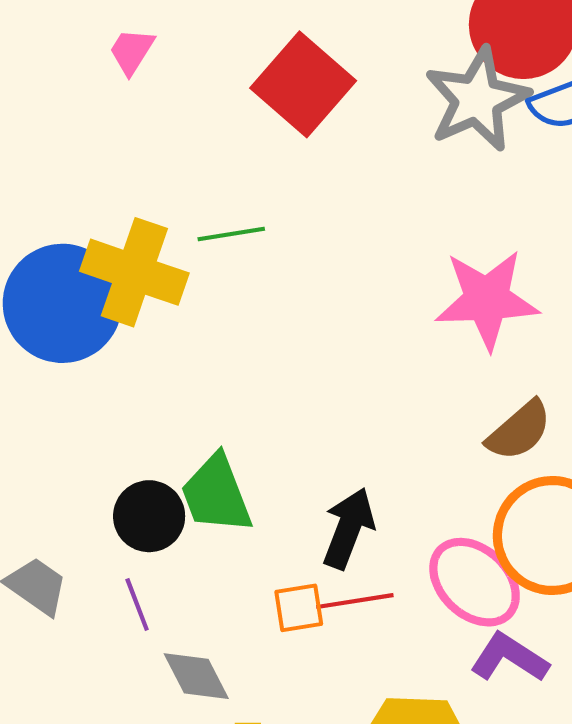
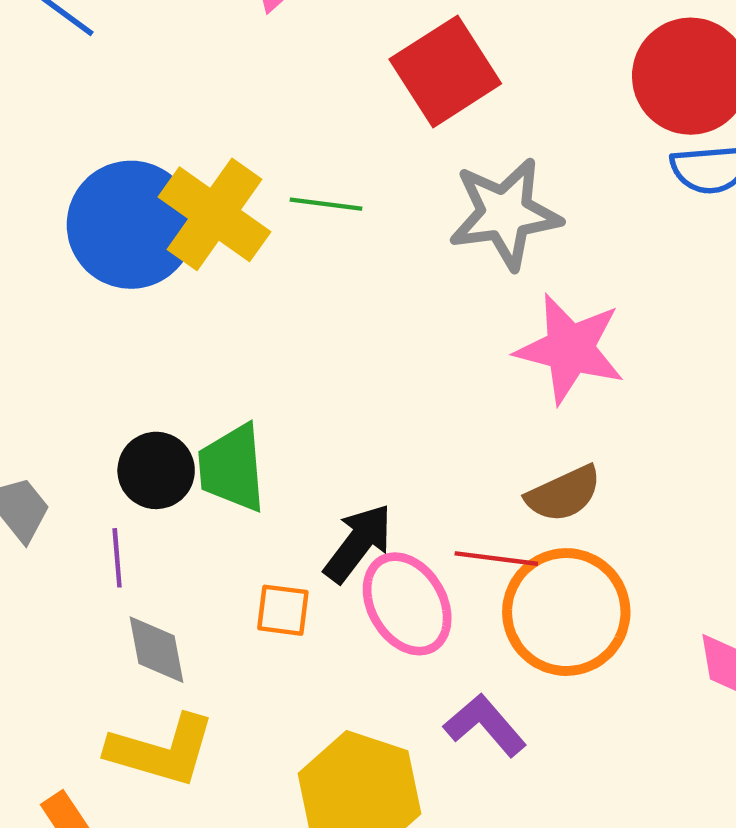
gray star: (477, 99) -> (505, 214), moved
pink ellipse: (475, 582) -> (407, 604), moved
red line: (355, 601) -> (496, 559), moved

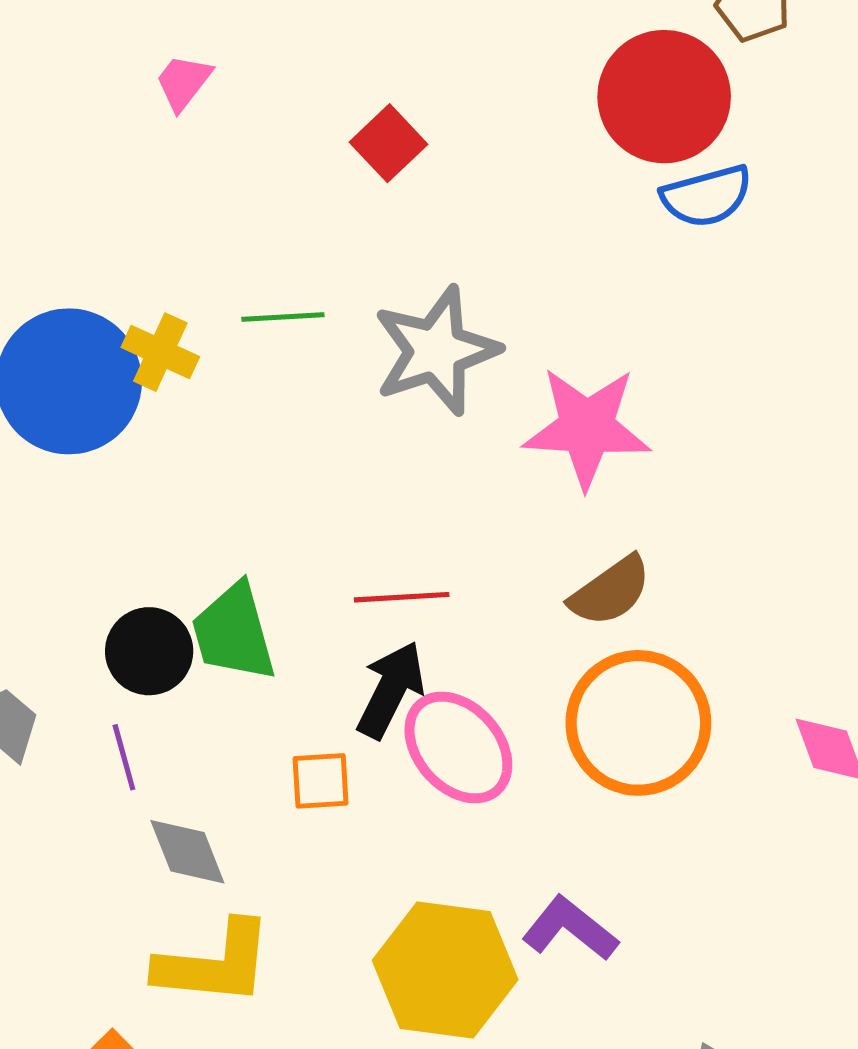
red square: (445, 71) -> (389, 143), size x0.6
yellow cross: (215, 214) -> (160, 352), size x0.6
gray star: (505, 214) -> (436, 351), moved
red line: (496, 559) -> (402, 597), moved
purple L-shape: (485, 725) -> (570, 929), moved

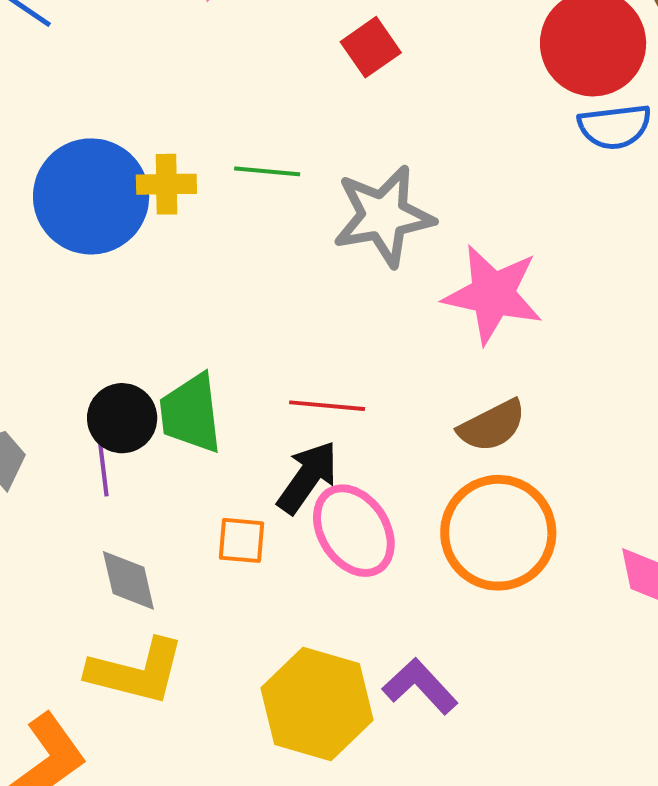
yellow cross: (160, 352) -> (166, 184), turned -34
purple line: (124, 757) -> (103, 470), moved

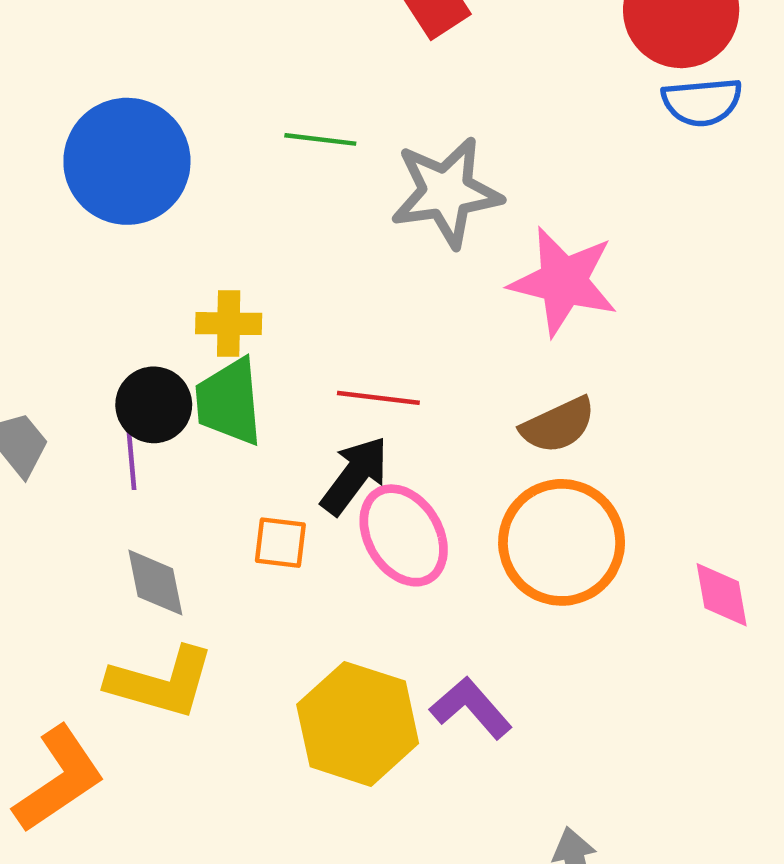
yellow cross: (166, 184) -> (229, 324), moved

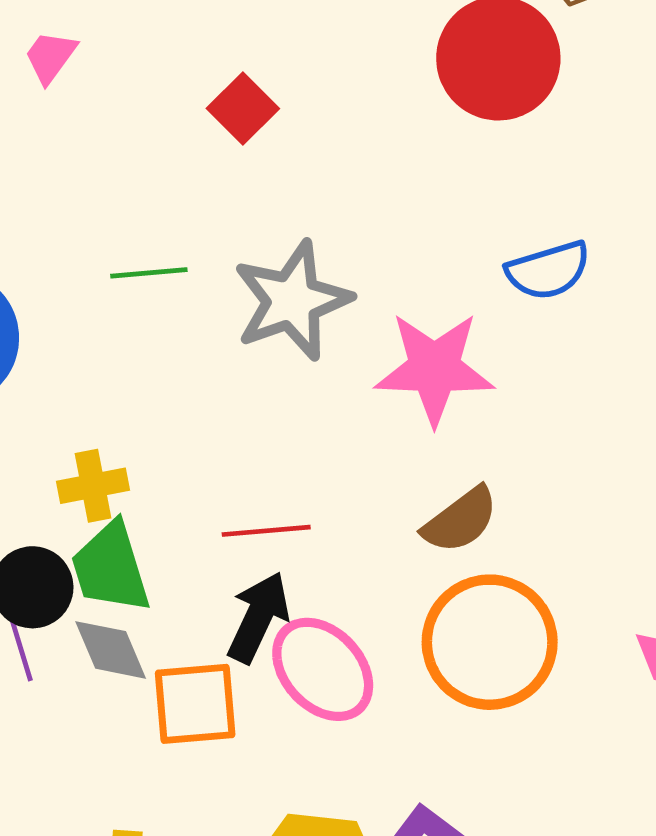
blue semicircle: (702, 102) -> (548, 270), moved
orange square: (280, 543) -> (195, 704), size x1.5
gray diamond: (155, 583) -> (111, 650), moved

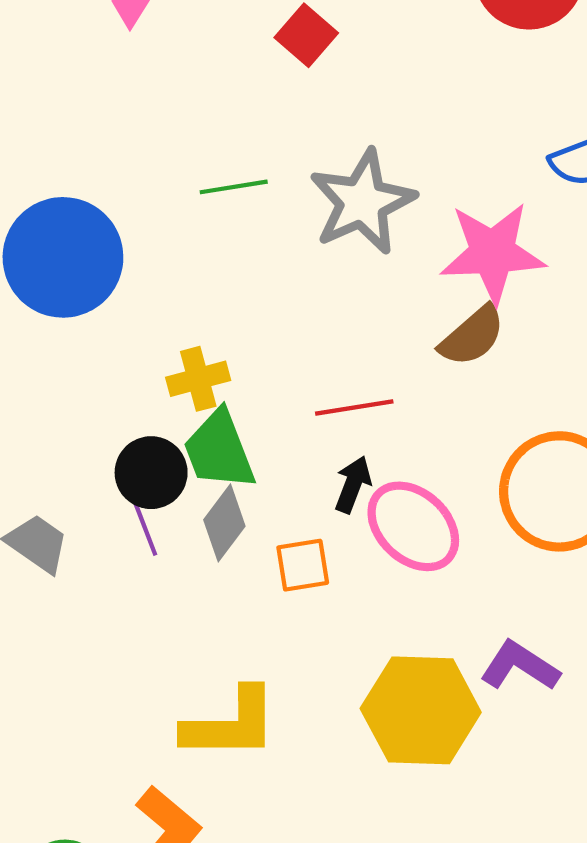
brown semicircle: (460, 520) -> (472, 336), moved
black arrow: (258, 617) -> (353, 484), size x0.7
gray diamond: (111, 650) -> (224, 523), turned 64
orange square: (195, 704) -> (303, 565), size x0.7

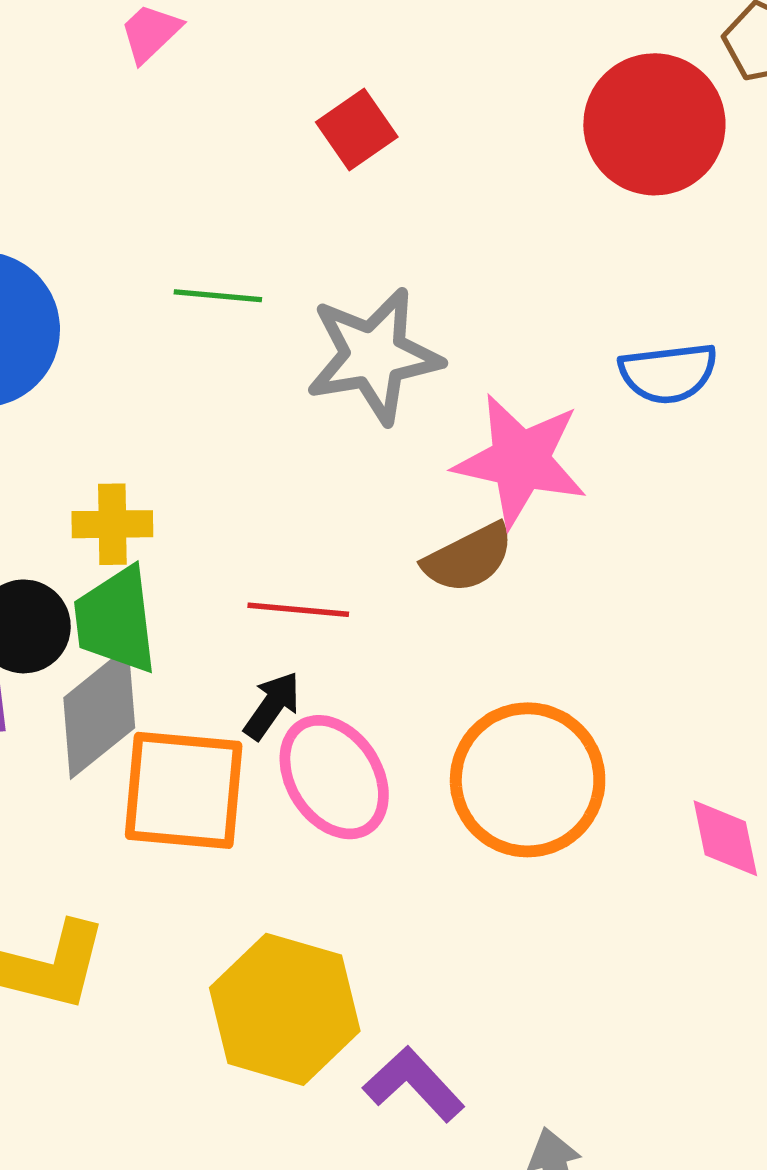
gray diamond: (224, 523) -> (99, 713), size x1.4
orange square: (303, 565) -> (184, 790), size x1.8
purple L-shape: (520, 666) -> (414, 1084), moved

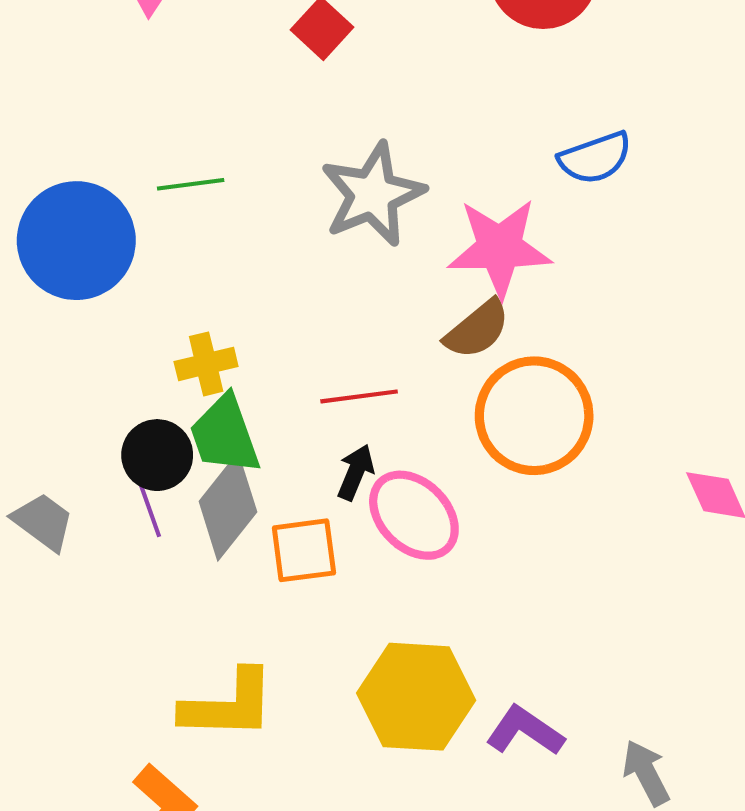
green line: (218, 296) -> (191, 184), moved
orange circle: (528, 780) -> (534, 416), moved
orange square: (184, 790) -> (304, 550), size x0.7

